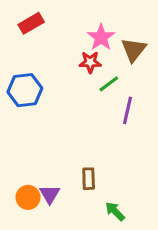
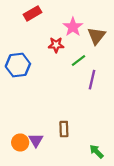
red rectangle: (31, 23) -> (32, 13), moved
red star: (90, 62) -> (56, 45), moved
green arrow: (115, 211) -> (96, 151), moved

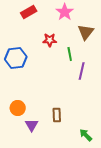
pink star: (73, 27) -> (65, 12), moved
green line: (79, 61) -> (70, 54), turned -64
orange circle: (20, 142) -> (18, 108), moved

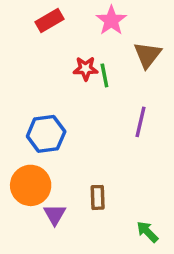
green line: (70, 54) -> (104, 75), moved
blue hexagon: (16, 58) -> (46, 134), moved
orange circle: (18, 108) -> (31, 185), size x1.5

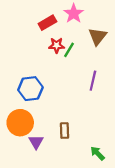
red rectangle: (50, 21) -> (47, 23), moved
green line: (104, 75) -> (69, 50), turned 42

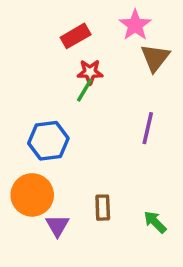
pink star: (74, 14) -> (135, 25), moved
green line: (69, 50) -> (85, 90), moved
green arrow: (97, 153) -> (155, 222), moved

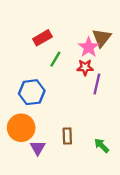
pink star: (135, 25) -> (89, 47), moved
red rectangle: (76, 36) -> (42, 38), moved
red star: (90, 72) -> (85, 67), moved

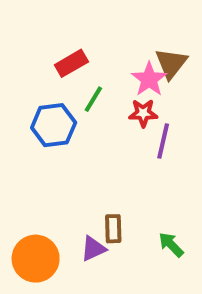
blue hexagon: (32, 92) -> (54, 125), moved
orange circle: (21, 128) -> (36, 259), moved
purple triangle: (38, 148) -> (93, 249), moved, turned 35

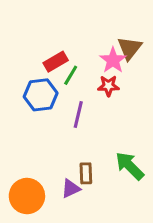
red rectangle: (71, 63) -> (56, 62), moved
purple line: (163, 141) -> (78, 115), moved
green arrow: (171, 245) -> (130, 166), moved, size x1.5

